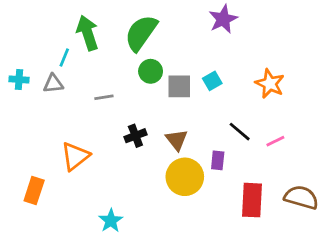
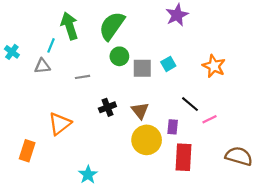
cyan cross: (19, 79) -> (12, 52), moved, turned 32
pink line: (275, 141) -> (210, 119), moved
red rectangle: (252, 200) -> (183, 157), moved

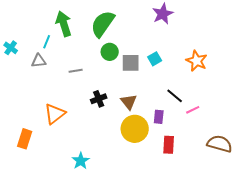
red rectangle: (183, 157) -> (169, 145), size x0.7

